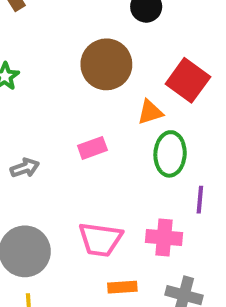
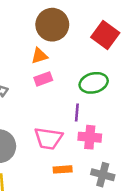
orange triangle: (150, 112) -> (39, 56), moved
green ellipse: (170, 154) -> (94, 83), turned 72
purple line: (200, 200) -> (77, 113), moved

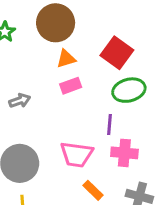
brown circle: (52, 25) -> (56, 23), moved
red square: (105, 35) -> (117, 53), moved
orange rectangle: (63, 169) -> (93, 190), turned 48

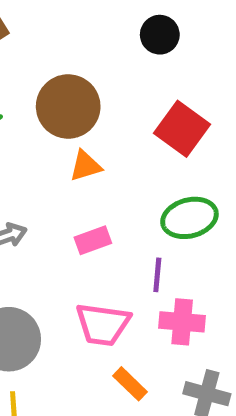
red square: (117, 53) -> (182, 129), moved
pink rectangle: (71, 86) -> (93, 240), moved

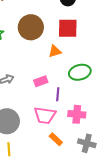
red square: (182, 129) -> (68, 28), moved, turned -35
orange triangle: (85, 166) -> (55, 51), moved
purple line: (157, 275) -> (58, 94), moved

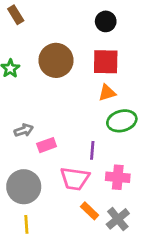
orange triangle: (55, 51) -> (107, 93), moved
pink rectangle: (41, 81) -> (47, 145), moved
gray cross: (87, 143) -> (118, 219), moved, turned 36

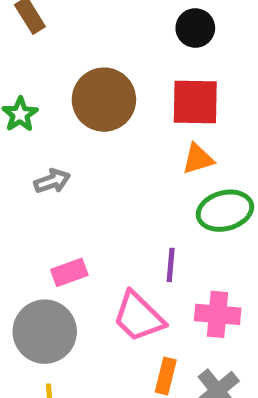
gray arrow: (24, 130) -> (52, 181), moved
pink rectangle: (47, 145) -> (69, 272), moved
pink trapezoid: (75, 179) -> (139, 317), turned 36
orange rectangle: (90, 211) -> (166, 376), turned 60

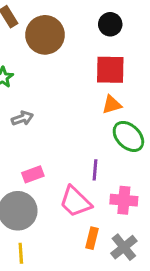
brown circle: (104, 100) -> (45, 35), moved
green ellipse: (225, 211) -> (128, 136), turned 60

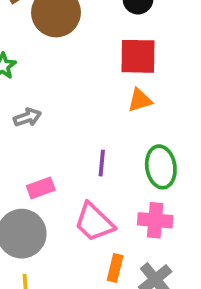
green ellipse: (128, 136) -> (161, 167), moved, turned 36
purple line: (95, 170) -> (102, 163), moved

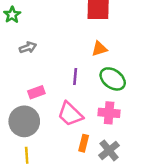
orange triangle: (140, 100) -> (99, 49), moved
green ellipse: (161, 167) -> (113, 79), turned -45

